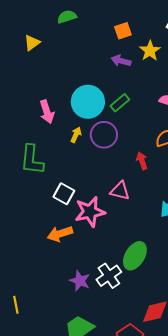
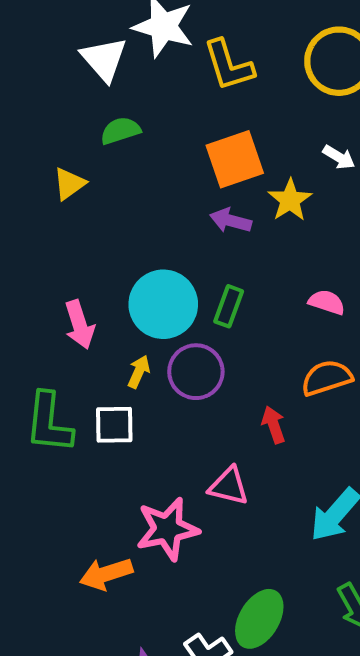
orange square: (123, 31) -> (235, 159), size x1.6
yellow triangle: (32, 43) -> (69, 184), moved
green rectangle: (120, 103) -> (229, 306), turned -30
white square: (64, 194) -> (114, 425), moved, turned -30

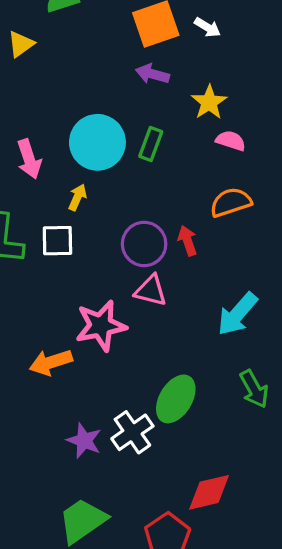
white arrow: (339, 157) -> (207, 27), moved
yellow star: (290, 200) -> (209, 102), moved
purple circle: (196, 372) -> (144, 244), moved

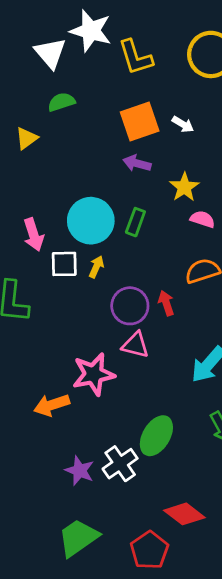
yellow arrow: (77, 197) -> (96, 267), moved
white square: (57, 241) -> (64, 264), moved
red diamond: (209, 492) -> (184, 514), turned 51

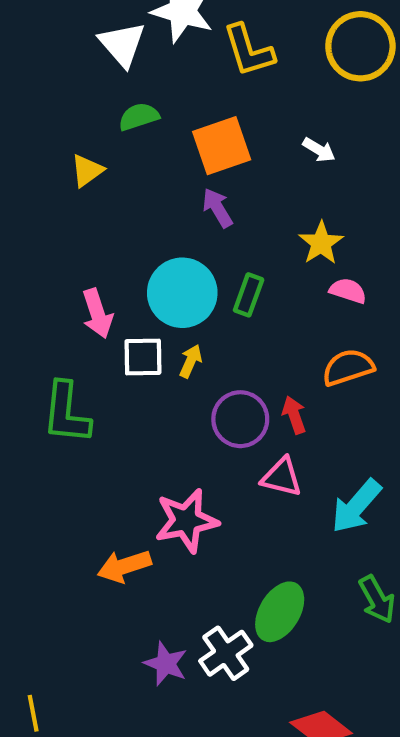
orange square: (140, 122) -> (222, 146), moved
purple arrow: (137, 163) -> (218, 208), moved, turned 44
pink triangle: (135, 345) -> (282, 477), moved

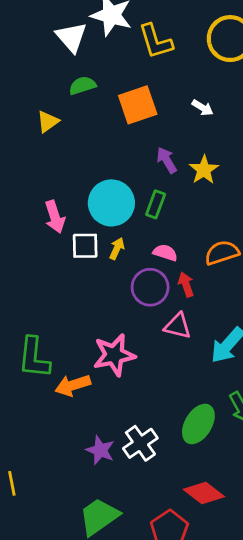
purple arrow: (218, 208) -> (167, 160), moved
pink semicircle: (348, 291) -> (165, 253), moved
green L-shape: (66, 413) -> (34, 358), moved
green ellipse: (280, 612) -> (198, 424), moved

